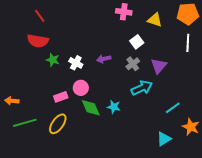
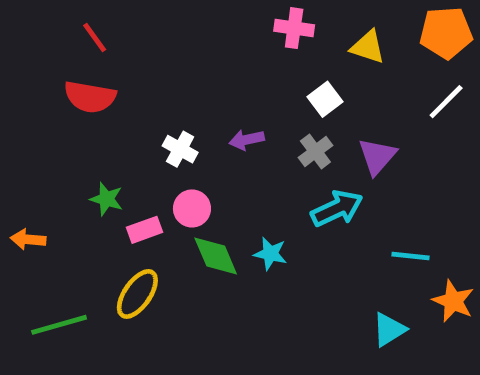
white line: (188, 43) -> (446, 102), turned 42
green star: (53, 60) -> (107, 199), moved
cyan line: (173, 108) -> (410, 256), turned 42
green line: (25, 123) -> (59, 325), moved

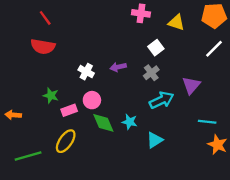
purple triangle: (377, 156) -> (191, 85), moved
cyan line: (410, 256) -> (207, 122), moved
cyan triangle: (389, 330) -> (155, 140), moved

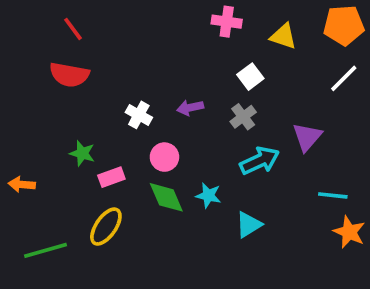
pink circle: (92, 100) -> (164, 157), moved

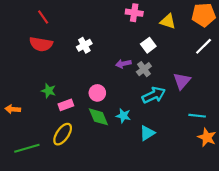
purple arrow: (190, 108) -> (123, 64), moved
white cross: (139, 115) -> (84, 45), moved, turned 32

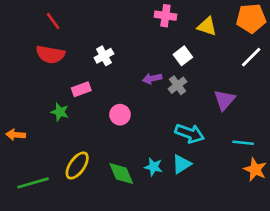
cyan arrow: (154, 95) -> (190, 133), moved, turned 45
pink rectangle: (66, 105) -> (81, 89), moved
cyan star: (123, 116) -> (153, 167), moved
green diamond: (98, 117) -> (121, 174), moved

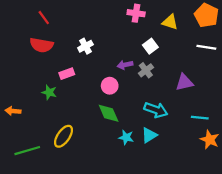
orange pentagon: (251, 18) -> (206, 15), turned 30
white line: (251, 57) -> (206, 47), turned 54
purple triangle: (224, 100) -> (184, 82), turned 36
pink circle: (120, 115) -> (110, 86), moved
green diamond: (121, 174) -> (109, 113), moved

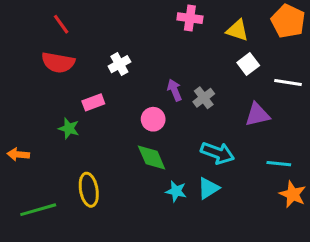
white square: (150, 46) -> (248, 64), moved
white line: (206, 47) -> (288, 82), moved
purple arrow: (125, 65) -> (175, 90), turned 80
yellow ellipse: (64, 136) -> (89, 190), turned -45

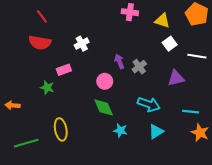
cyan triangle: (208, 188) -> (156, 132), moved

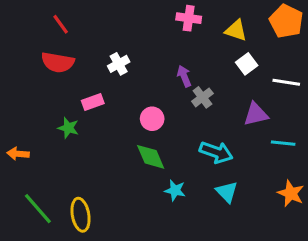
purple arrow: (119, 61) -> (184, 76), moved
cyan line: (191, 112) -> (283, 143), moved
yellow ellipse: (61, 129) -> (81, 215), moved
cyan triangle: (156, 132) -> (227, 192), turned -42
green line: (26, 143) -> (38, 209), turned 65

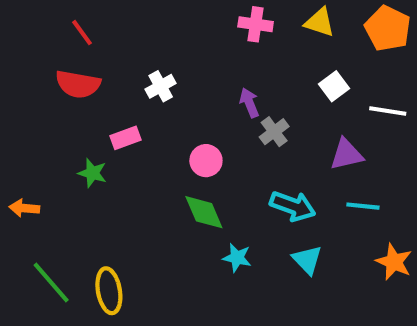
yellow triangle: (236, 30) -> (320, 22), moved
cyan line: (283, 143) -> (363, 206), moved

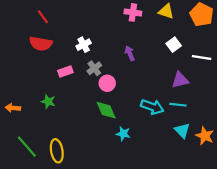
gray cross: (274, 132) -> (94, 68), moved
green star: (92, 173) -> (48, 101), moved
cyan line: (363, 206) -> (178, 105), moved
cyan triangle: (307, 260) -> (182, 130), moved

